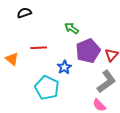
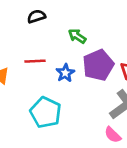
black semicircle: (24, 13) -> (36, 16), moved
blue star: (64, 67) -> (65, 73), moved

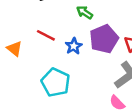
red line: (35, 61) -> (46, 35), turned 30

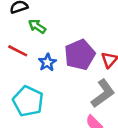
green arrow: (85, 12) -> (37, 26), moved

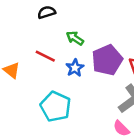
green arrow: (37, 26) -> (75, 38), moved

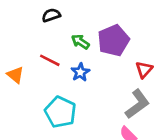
purple pentagon: (107, 60) -> (114, 40), moved

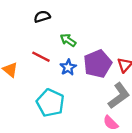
purple pentagon: (114, 40) -> (98, 64), moved

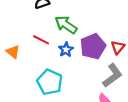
green arrow: (68, 40) -> (66, 25), size x1.5

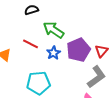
cyan pentagon: (50, 82) -> (38, 83), turned -30

